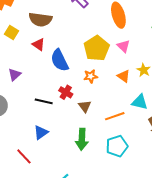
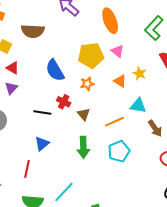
red triangle: (39, 44) -> (13, 68), moved
yellow pentagon: (97, 48) -> (91, 55), turned 30
red line: (24, 156) -> (27, 169), turned 60

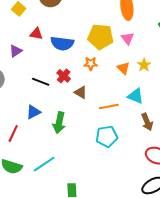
red triangle: (13, 68) -> (36, 34), moved, turned -32
blue semicircle: (55, 70) -> (62, 43), turned -65
brown triangle: (84, 114) -> (81, 92), turned -32
green arrow: (83, 147) -> (59, 123), moved

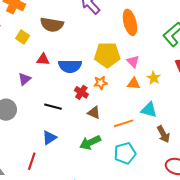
pink triangle: (128, 38) -> (133, 61), moved
orange triangle: (123, 68) -> (134, 83), turned -32
red cross: (64, 76) -> (81, 92), moved
green arrow: (59, 123) -> (90, 143), moved, turned 60

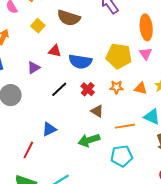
pink triangle: (133, 61) -> (146, 54), moved
orange star: (101, 83) -> (116, 87), moved
black line: (53, 107) -> (59, 89), moved, turned -66

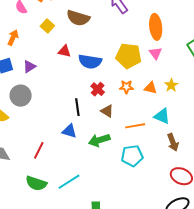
purple triangle: (34, 68) -> (29, 67), moved
black line: (59, 89) -> (77, 107), moved, turned -54
blue triangle: (49, 129) -> (69, 131), moved, turned 42

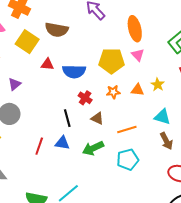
yellow square: (47, 26) -> (27, 42), size x1.6
cyan triangle: (162, 116) -> (162, 117), moved
red line: (39, 150) -> (39, 146), moved

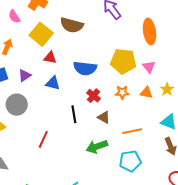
pink triangle: (138, 55) -> (149, 67), moved
red triangle: (47, 64) -> (50, 58), moved
blue triangle: (62, 143) -> (53, 83), moved

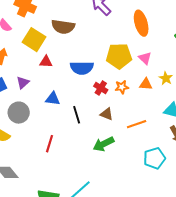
blue triangle: (53, 83) -> (53, 99), moved
red cross: (94, 96) -> (101, 88), moved
cyan pentagon: (130, 161) -> (154, 158), moved

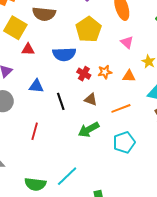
yellow pentagon: (119, 56) -> (88, 29), moved, turned -30
orange triangle: (146, 84) -> (129, 76), moved
cyan pentagon: (154, 158) -> (124, 142), moved

